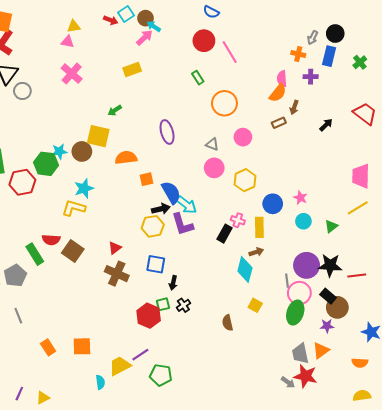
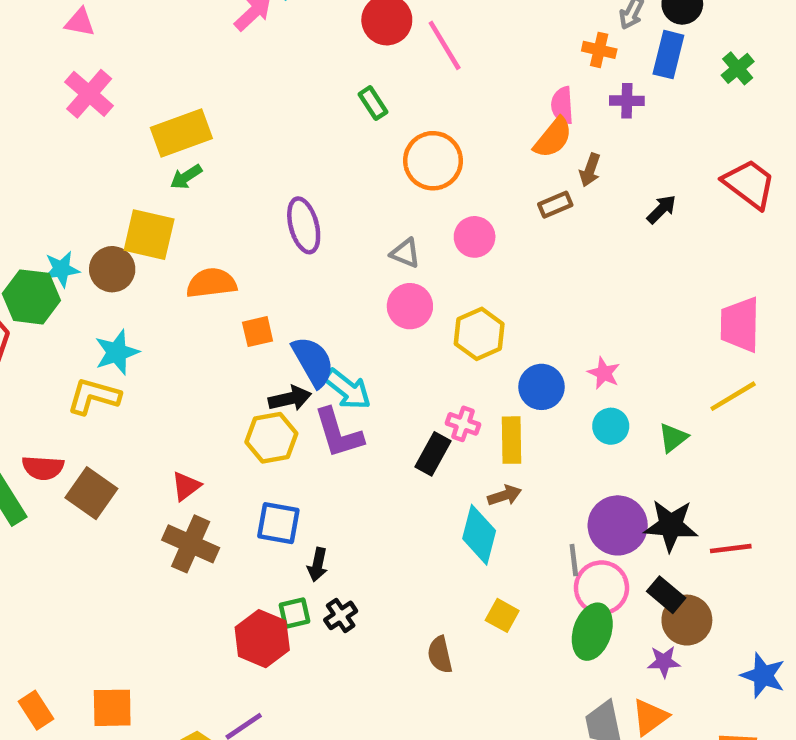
yellow rectangle: (132, 69) -> (181, 133), moved, size x1.4

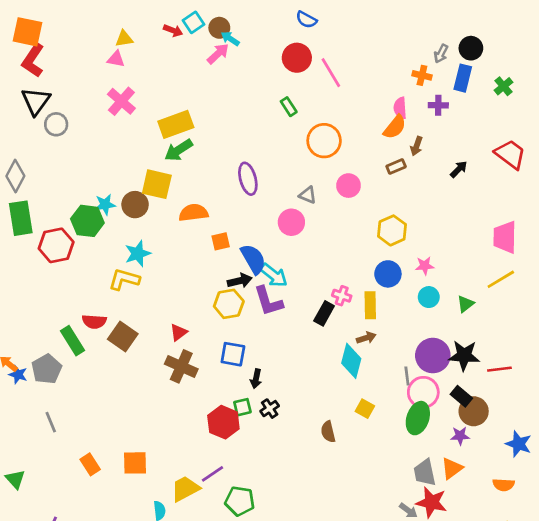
green arrow: (186, 177) -> (179, 150), size x1.5
pink circle: (410, 306) -> (291, 222), moved
yellow hexagon: (479, 334) -> (392, 230), moved
pink star: (604, 373) -> (425, 266), turned -30

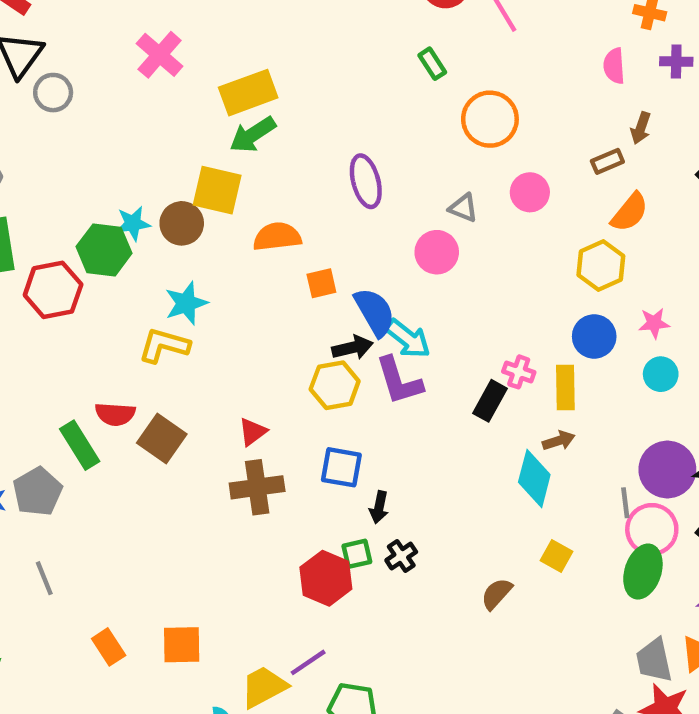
orange semicircle: (395, 127) -> (630, 212), moved
brown cross: (181, 366) -> (257, 487), turned -32
brown semicircle: (328, 432) -> (497, 594), turned 55

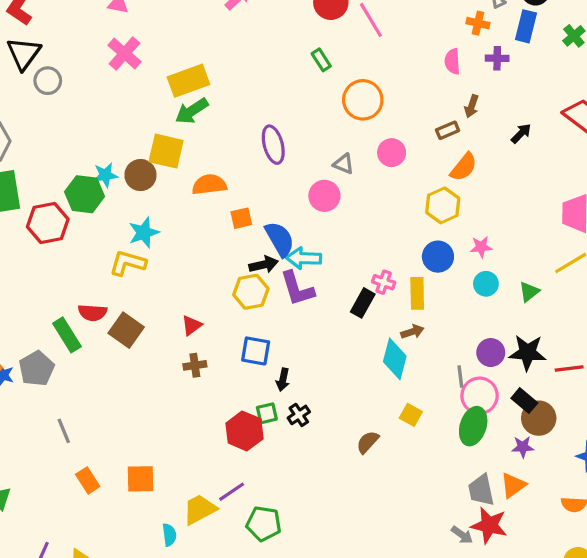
cyan arrow: (408, 339) -> (304, 258), turned 144
purple circle: (667, 470) -> (491, 353), size x0.7
brown cross: (257, 487) -> (195, 365), size x0.6
gray line: (44, 578) -> (64, 431), moved

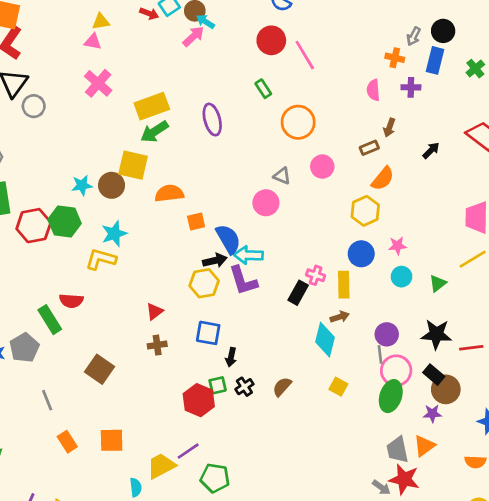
purple ellipse: (273, 145) -> (212, 120), moved
green hexagon: (85, 194) -> (65, 222), moved
brown square: (126, 330) -> (99, 369), moved
purple circle: (491, 353) -> (387, 334), moved
brown semicircle: (368, 442) -> (282, 387), moved

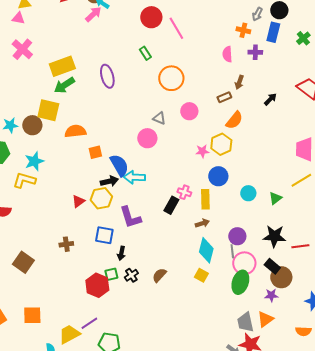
pink star: (397, 246) -> (202, 151), moved
purple L-shape: (243, 281) -> (130, 217), moved
red triangle: (154, 311) -> (78, 201), moved
cyan diamond: (325, 340) -> (206, 250), moved

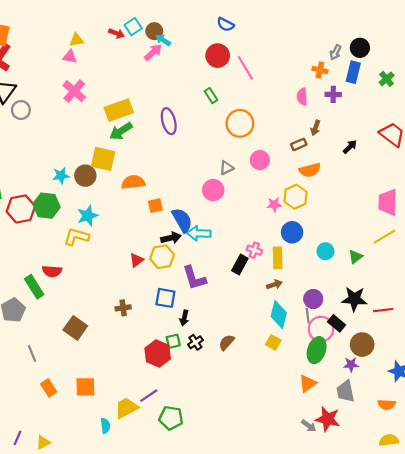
gray triangle: (159, 118) -> (227, 168), turned -48
orange semicircle: (234, 120) -> (310, 170), turned 36
black rectangle: (272, 266) -> (337, 323), moved
orange triangle: (265, 319) -> (308, 383), moved
gray trapezoid: (245, 322) -> (345, 391), moved

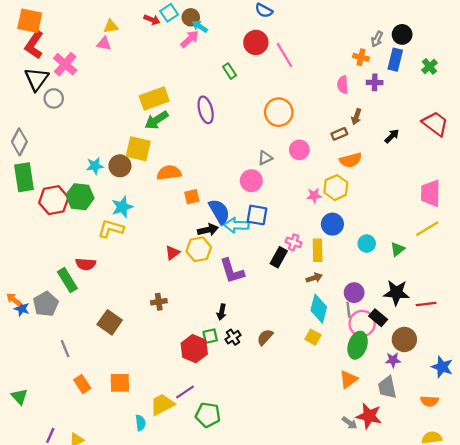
pink cross: (74, 91) -> (65, 64), moved
green rectangle: (211, 96) -> (230, 71), moved
blue square: (165, 298) -> (257, 215), moved

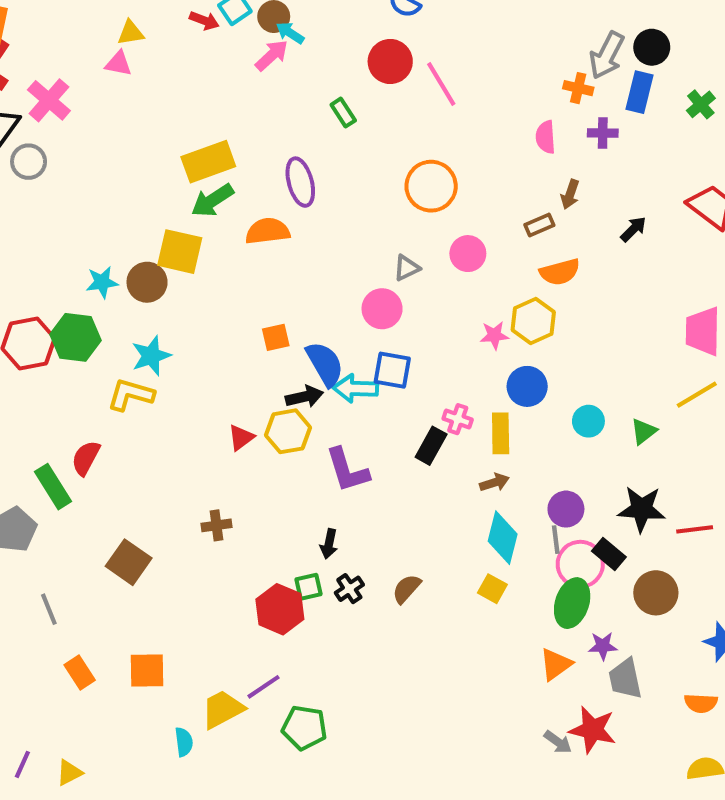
gray arrow: (377, 39) -> (607, 55), size x1.6
orange semicircle: (169, 173) -> (268, 231), moved
red semicircle: (86, 264) -> (86, 458), turned 114
purple star: (393, 360) -> (603, 646), moved

